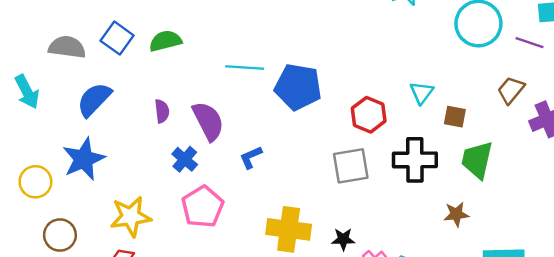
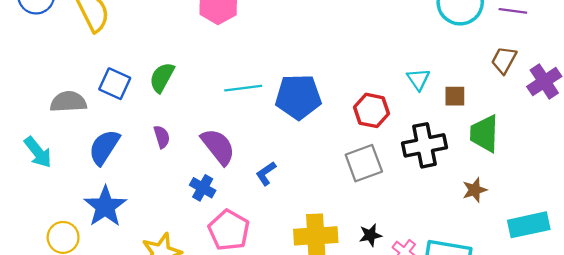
green semicircle: (165, 41) -> (162, 77), turned -36
purple semicircle: (162, 111) -> (162, 137), moved

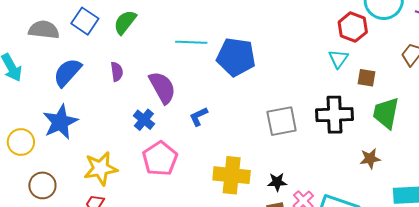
red hexagon: (371, 110) -> (353, 27), moved

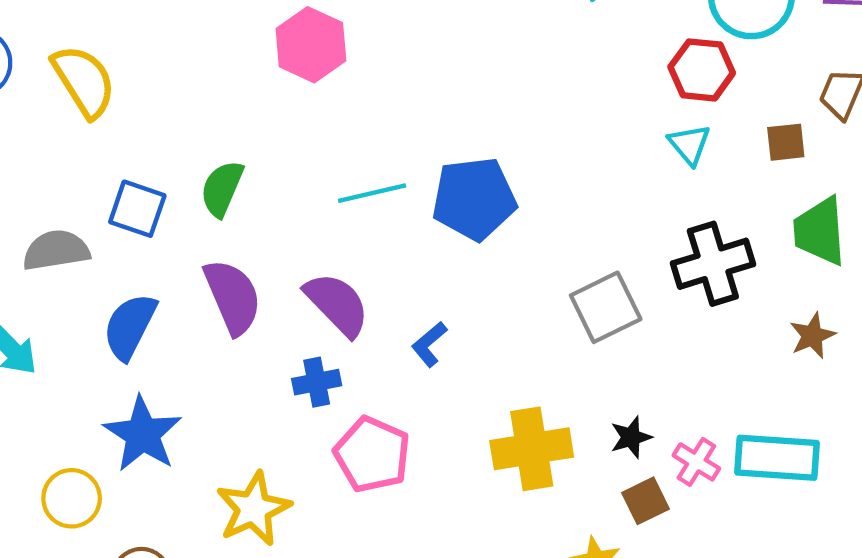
purple semicircle: (117, 72) -> (233, 297), size x1.8
brown square: (367, 78) -> (786, 142), moved
blue cross: (144, 120) -> (317, 382), turned -35

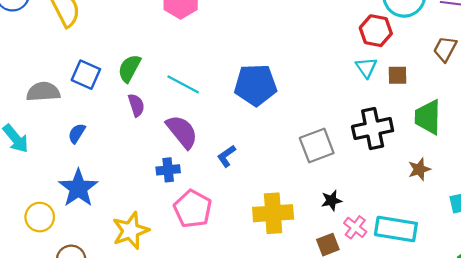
brown square: (786, 142) -> (397, 75), moved
cyan line: (372, 193) -> (183, 84), moved, turned 36
purple semicircle: (233, 297) -> (136, 105), moved, size x0.6
blue semicircle: (130, 326) -> (77, 133), size x0.6
black star: (631, 437) -> (331, 200), moved

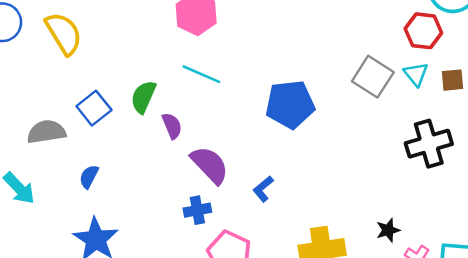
blue square: (86, 75) -> (94, 108), turned 32
cyan line: (183, 84) -> (201, 74), moved
purple semicircle: (136, 105) -> (172, 126), moved
gray square: (317, 146) -> (373, 77), moved, turned -32

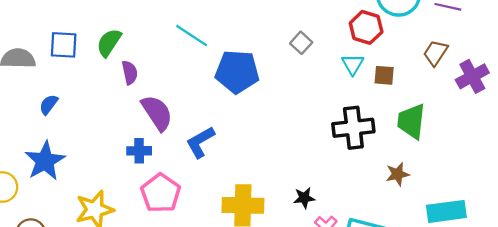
cyan line: (201, 74) -> (192, 36), moved
gray square: (373, 77) -> (301, 43), moved, size x0.6
blue square: (94, 108) -> (64, 45), turned 32
blue L-shape: (263, 189) -> (200, 142), size x1.4

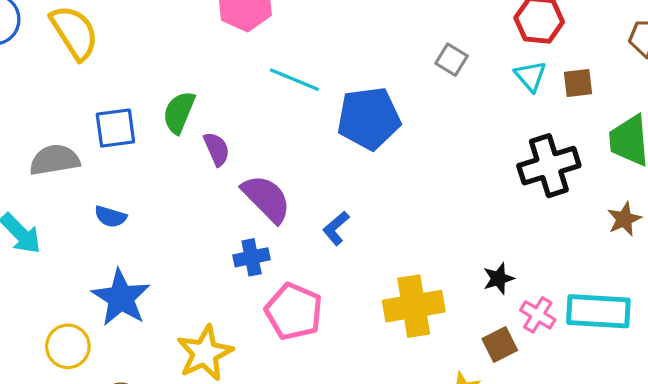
blue semicircle: (49, 104) -> (111, 217), turned -100
blue L-shape: (200, 142) -> (336, 228), size x0.7

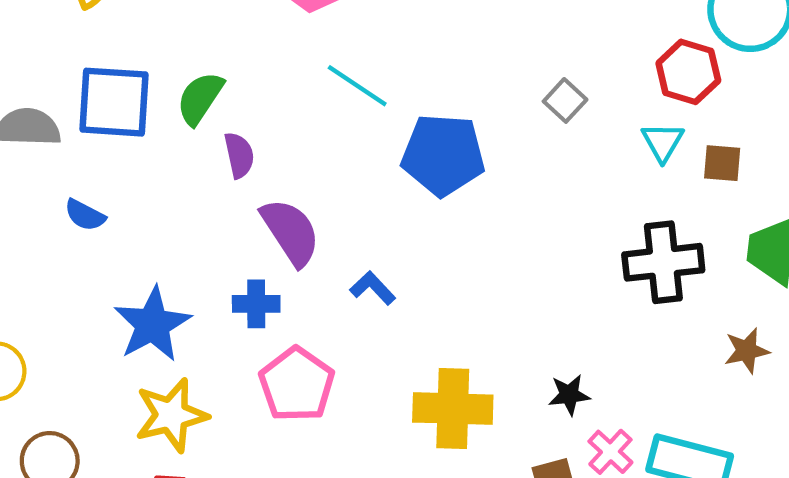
blue square: (115, 128) -> (114, 102), size x1.4
blue L-shape: (336, 228) -> (373, 288), turned 76
blue star: (121, 298) -> (153, 324), moved

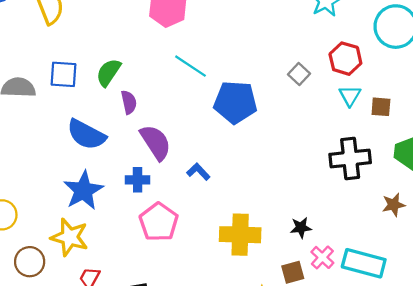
red hexagon: (688, 72) -> (345, 59), moved
blue square: (114, 102) -> (64, 74), size x0.7
blue semicircle: (85, 215) -> (86, 135), moved, size x1.8
yellow star: (171, 415) -> (70, 237), moved, turned 30

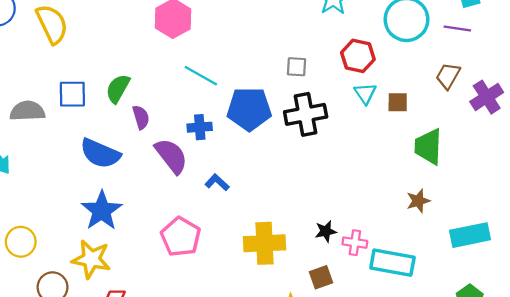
gray square: (299, 74) -> (297, 67), moved, turned -35
black cross: (350, 159) -> (306, 114), moved
blue cross: (138, 180) -> (200, 127), moved
pink cross: (322, 257) -> (355, 243), moved, turned -30

